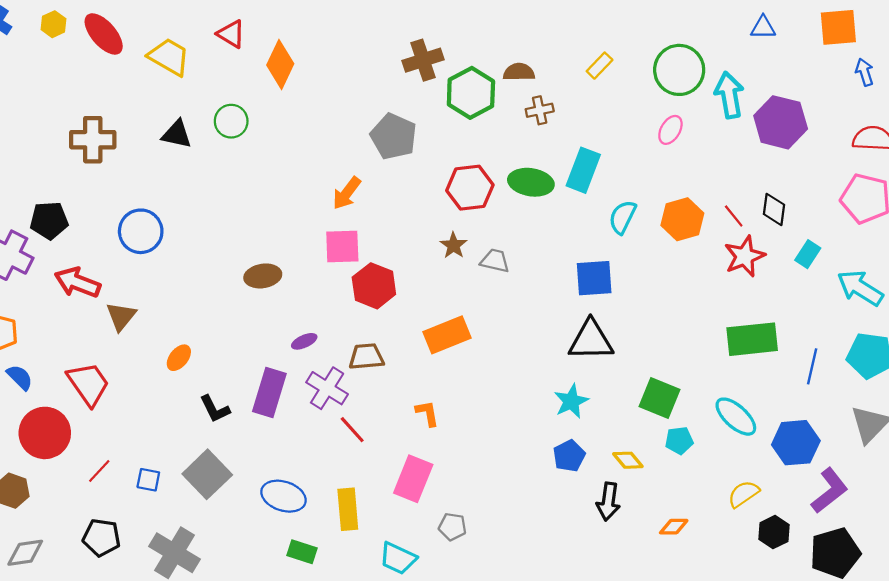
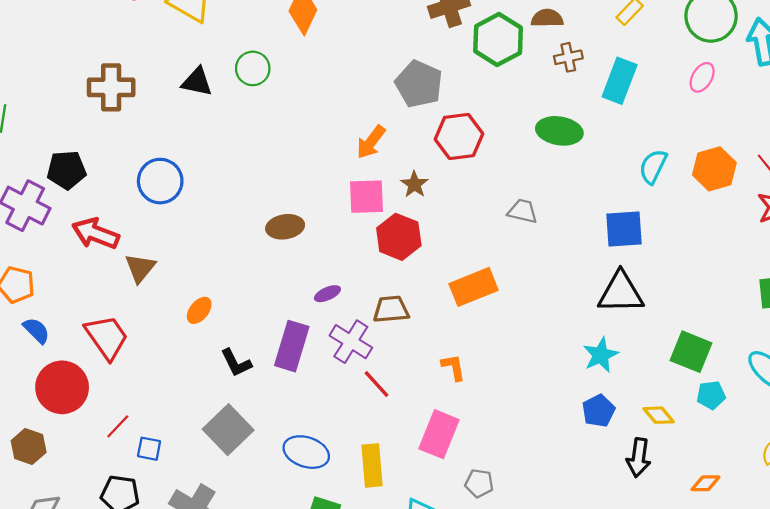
cyan rectangle: (583, 170) -> (620, 81), moved
red hexagon: (470, 188) -> (459, 136), moved
brown star: (454, 245) -> (414, 184), moved
blue square: (148, 480) -> (149, 449), moved

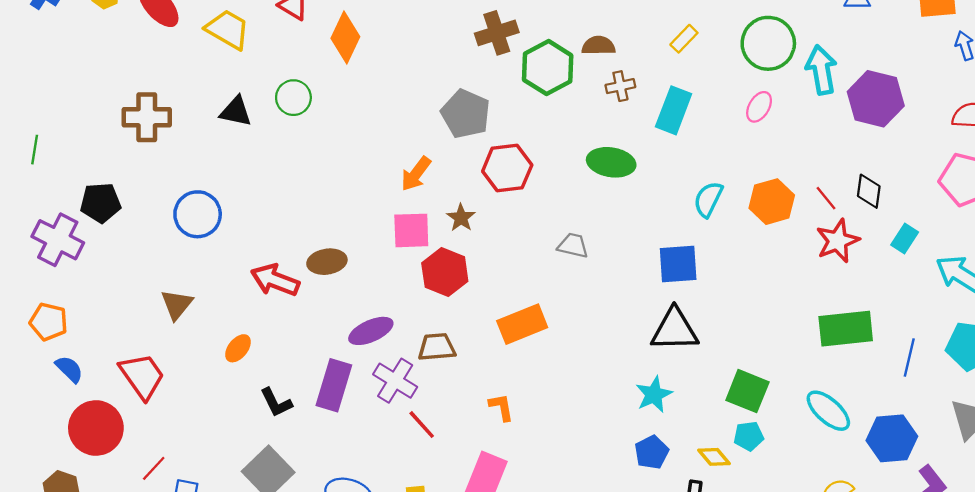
red arrow: (95, 233) -> (275, 280), moved
purple ellipse: (327, 294) -> (371, 331), size x1.6
cyan pentagon: (711, 395) -> (749, 436), moved

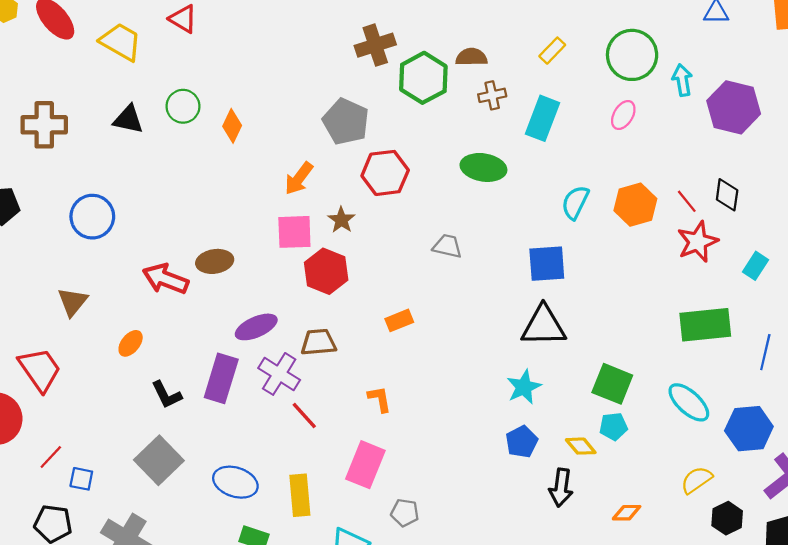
orange diamond: (345, 38) -> (232, 126), moved, size x0.7
cyan arrow: (821, 70) -> (682, 80), size x0.7
cyan rectangle: (905, 239) -> (755, 266), moved
orange rectangle: (522, 324) -> (399, 320), size x0.6

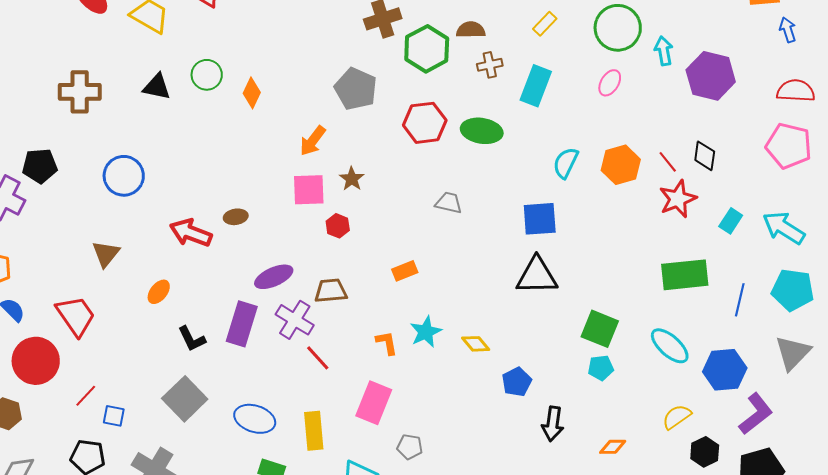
red hexagon: (385, 173) -> (425, 123), moved
brown ellipse: (215, 261) -> (236, 217), size x0.7
red hexagon: (326, 271) -> (338, 226), size x0.6
cyan star: (524, 387) -> (426, 332), moved
yellow diamond: (581, 446) -> (476, 344), moved

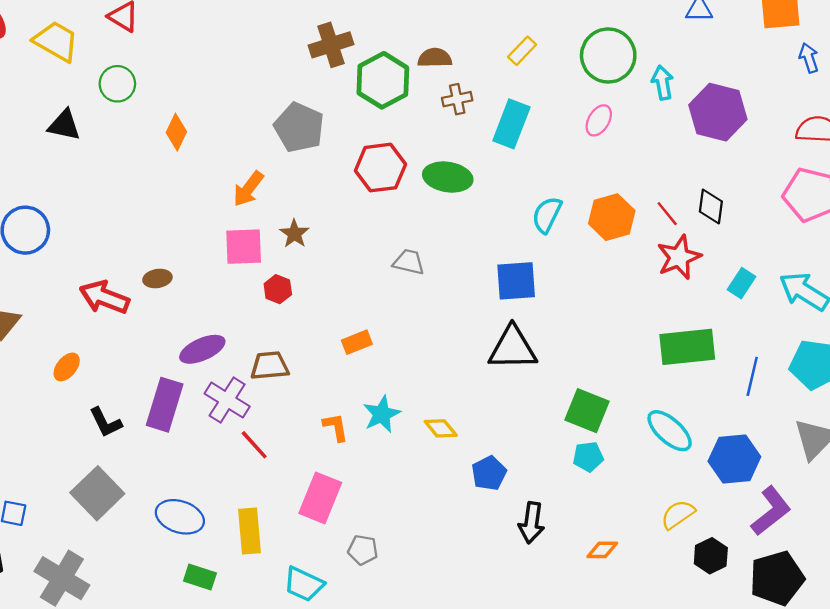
green circle: (207, 75) -> (117, 84), moved

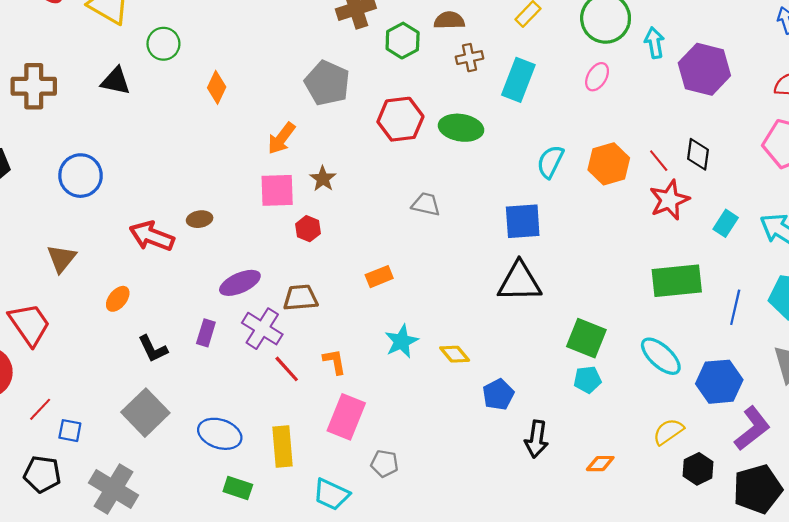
green hexagon: (383, 80) -> (403, 41), size x0.7
purple rectangle: (165, 405) -> (206, 333), size x0.6
orange L-shape: (336, 427) -> (335, 362), moved

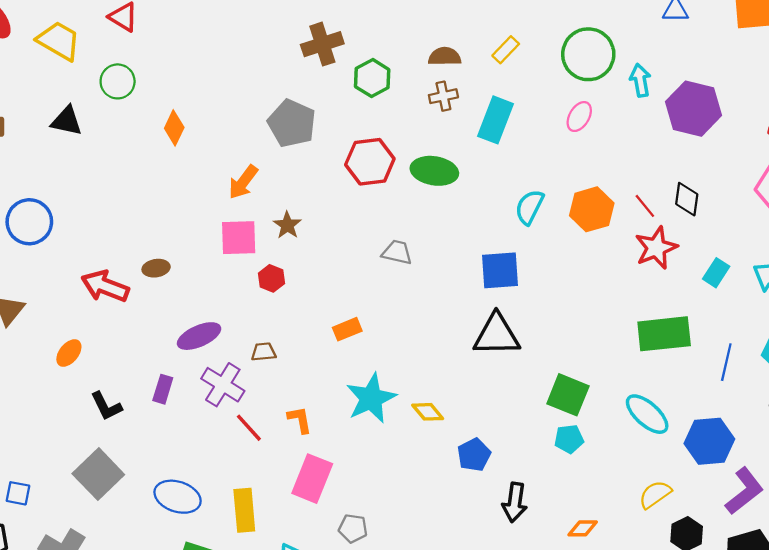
brown semicircle: (449, 20) -> (445, 57), moved
brown trapezoid: (301, 298) -> (264, 352), size x0.7
cyan star: (401, 341) -> (371, 398), size x1.4

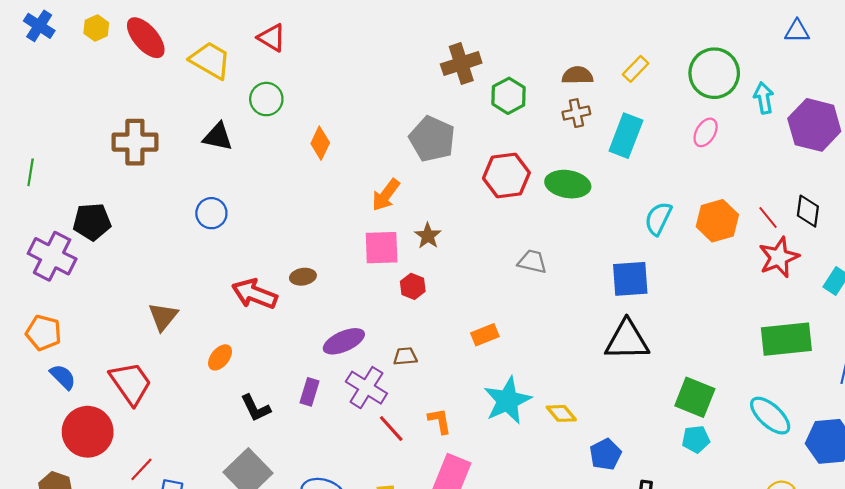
blue circle: (29, 222) -> (211, 213), moved, size x0.7

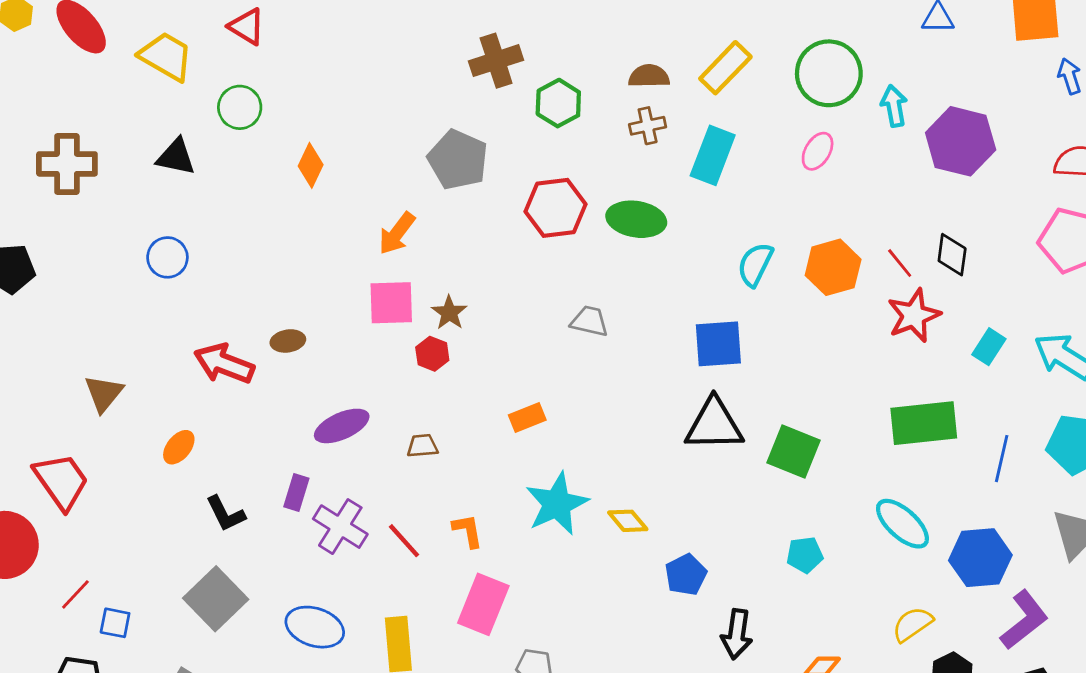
yellow rectangle: (636, 69) -> (725, 68), size x1.5
brown star: (428, 236) -> (449, 313), moved
purple cross: (366, 388) -> (340, 527), moved
green square: (695, 397) -> (793, 451), moved

